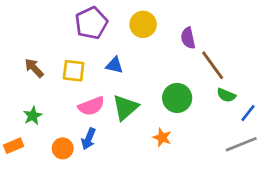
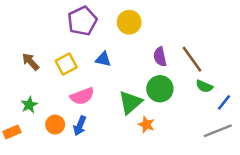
purple semicircle: (188, 38) -> (160, 57), moved
yellow square: (74, 71) -> (66, 64), turned -35
green triangle: (125, 107) -> (130, 102), moved
orange circle: (63, 148) -> (55, 125), moved

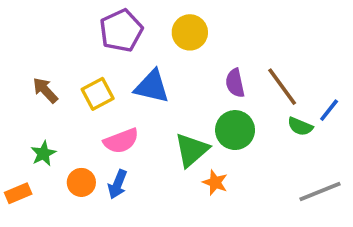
blue triangle: (103, 59) -> (152, 87), size x1.5
blue line: (224, 102) -> (329, 110), moved

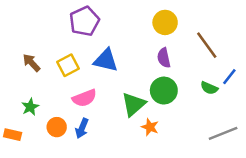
yellow circle: (190, 32) -> (165, 22), moved
brown line: (282, 87) -> (207, 45), moved
orange rectangle: (18, 193) -> (13, 135), turned 36

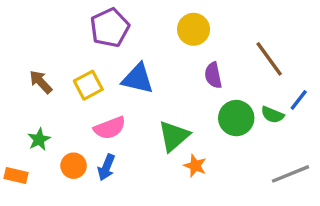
yellow circle: (165, 22) -> (193, 29), moved
green circle: (164, 91) -> (236, 118), moved

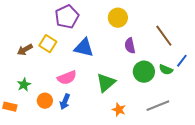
brown arrow: (41, 82) -> (25, 50), turned -77
yellow square: (88, 85) -> (48, 44), moved, turned -30
orange star: (195, 166) -> (119, 110), moved
gray line: (290, 174) -> (158, 106), moved

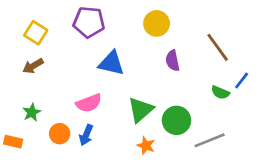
purple pentagon: (67, 17) -> (89, 22), turned 30
yellow square: (48, 44) -> (36, 33), moved
green circle: (144, 72) -> (176, 120), moved
orange star: (119, 110) -> (146, 146), moved

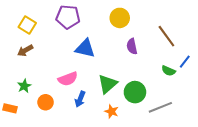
blue arrow: (86, 135) -> (80, 99), moved

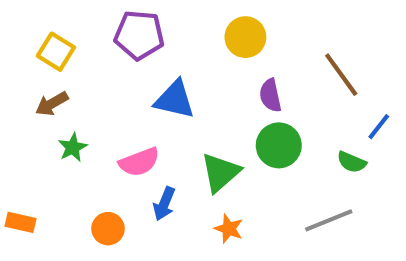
green semicircle: (168, 71) -> (352, 162), moved
green star: (24, 86) -> (73, 147), moved
green circle: (135, 92) -> (279, 145), moved
orange circle: (46, 102) -> (108, 229), moved

